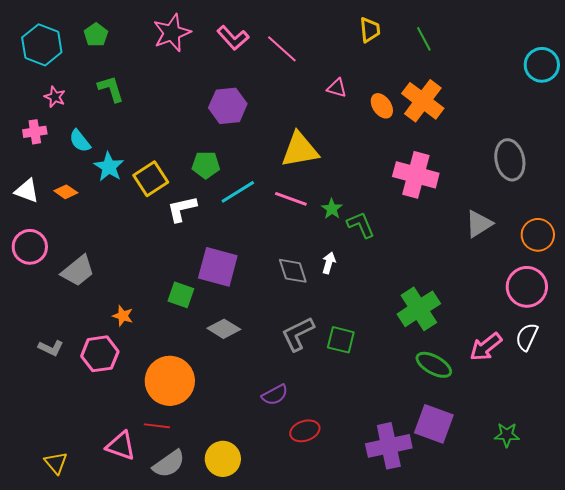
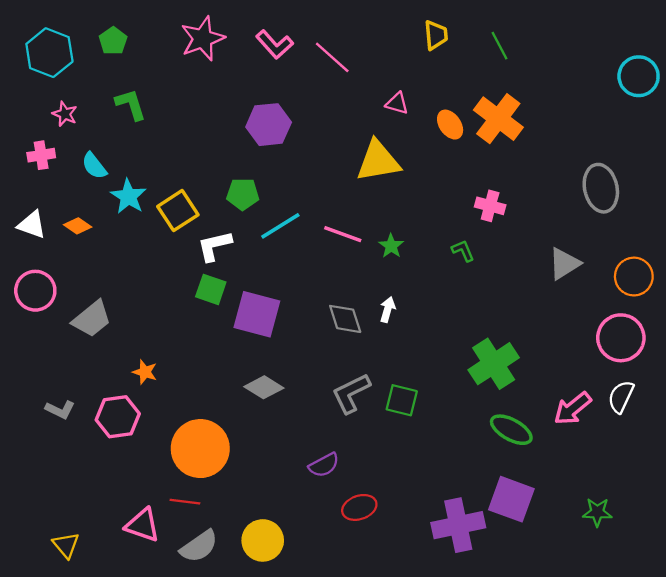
yellow triangle: (300, 150) -> (378, 161), moved
pink cross: (416, 175) -> (490, 206), size x0.6
green L-shape: (361, 225) -> (463, 251), moved, size x0.7
green square: (181, 295) -> (211, 289), moved

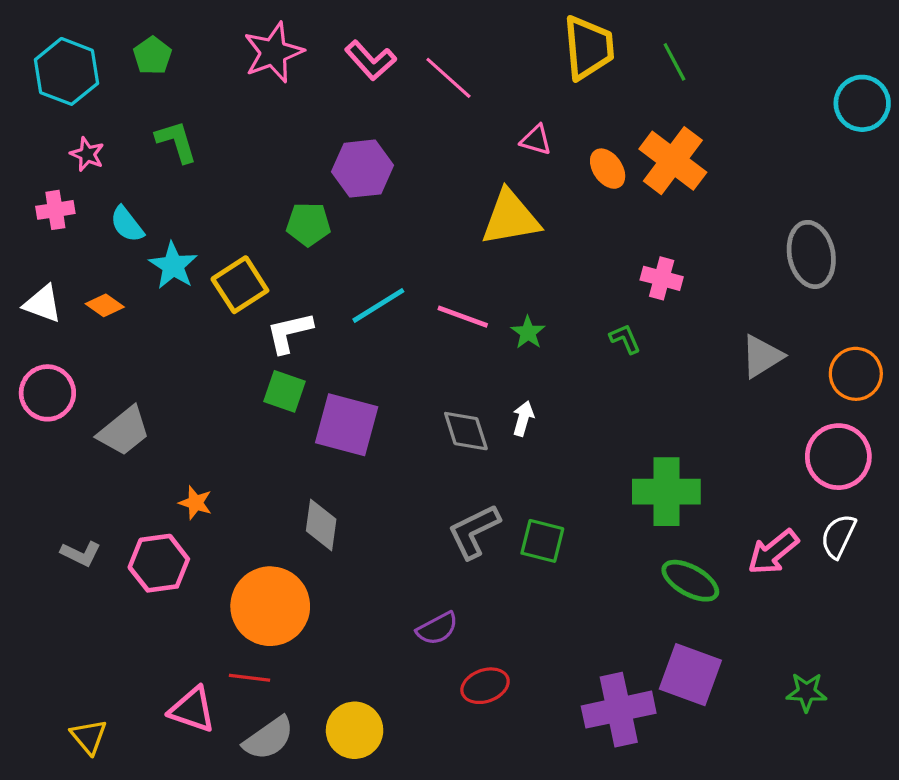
yellow trapezoid: (436, 35) -> (588, 48), size x1.6
green pentagon: (243, 194) -> (308, 224), moved
green cross: (494, 364) -> (666, 492), turned 33
gray diamond: (264, 387) -> (321, 525), moved, turned 66

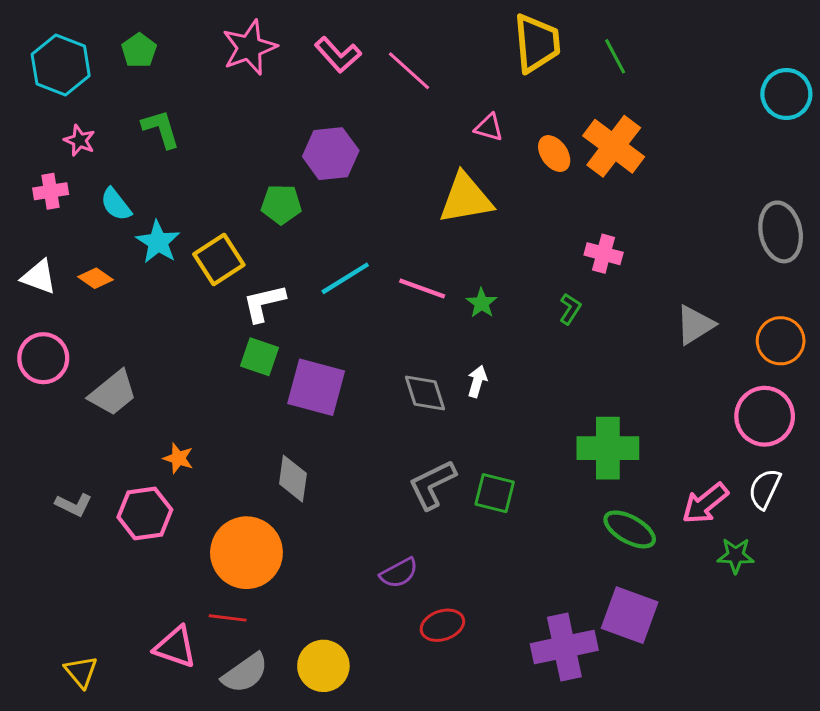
gray ellipse: (811, 254) -> (781, 232), moved
green L-shape: (625, 339) -> (570, 309), turned 56
green star: (806, 692) -> (736, 556), moved

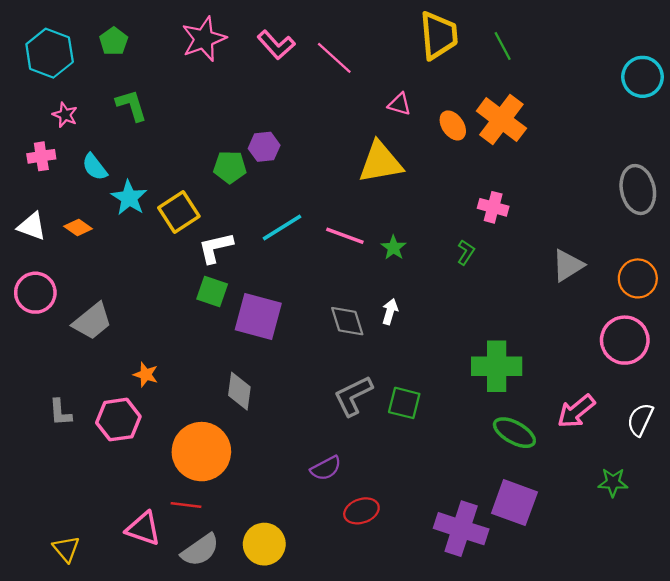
purple hexagon: (331, 154) -> (264, 147), moved, size x0.7
white semicircle: (765, 489) -> (640, 420), moved
gray L-shape: (74, 505) -> (60, 412), turned 60
green star: (736, 556) -> (613, 482), moved
purple cross: (564, 647) -> (461, 529), turned 30

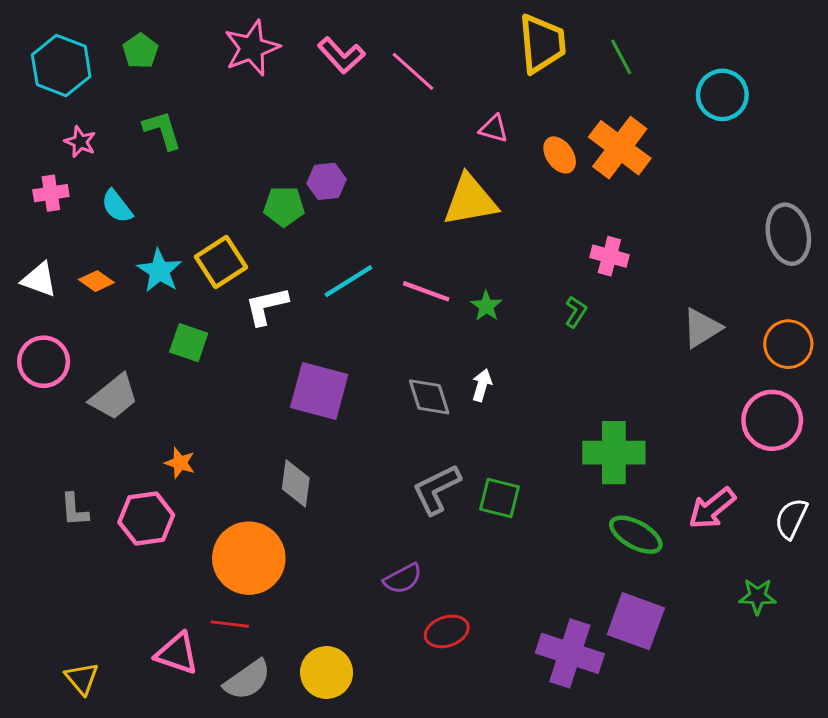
cyan circle: (643, 77) -> (722, 95), moved
cyan star: (129, 198) -> (159, 271), moved
green square: (212, 291) -> (189, 343), moved

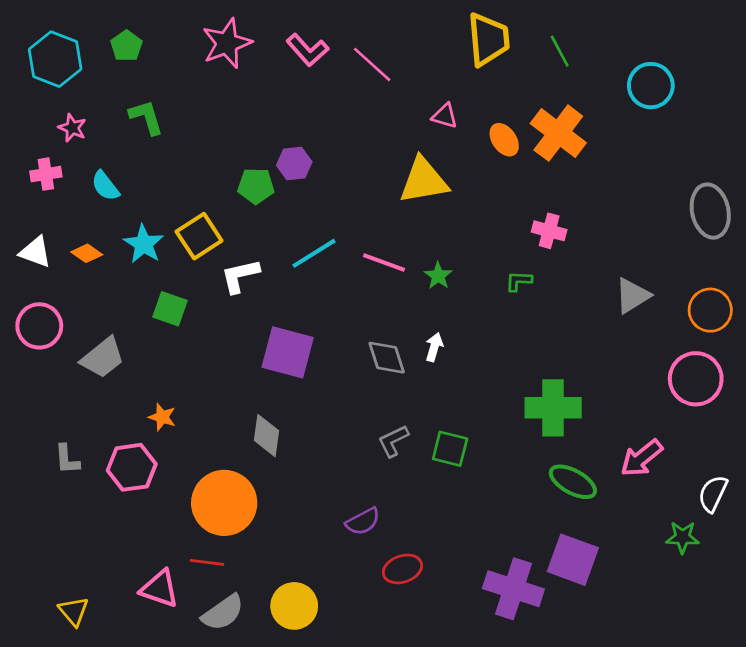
green L-shape: (576, 312) -> (519, 281), turned -120
gray L-shape: (436, 489) -> (393, 441), size x0.7
white semicircle: (791, 519) -> (713, 494), moved

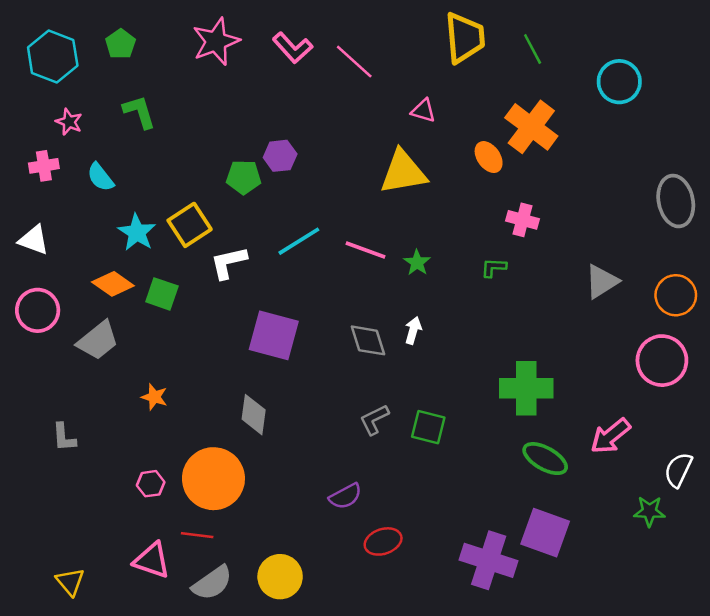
orange ellipse: (504, 140) -> (489, 157), moved
orange diamond: (87, 253) -> (113, 284), moved, size x1.4
pink hexagon: (132, 467) -> (151, 484), moved, size x0.6

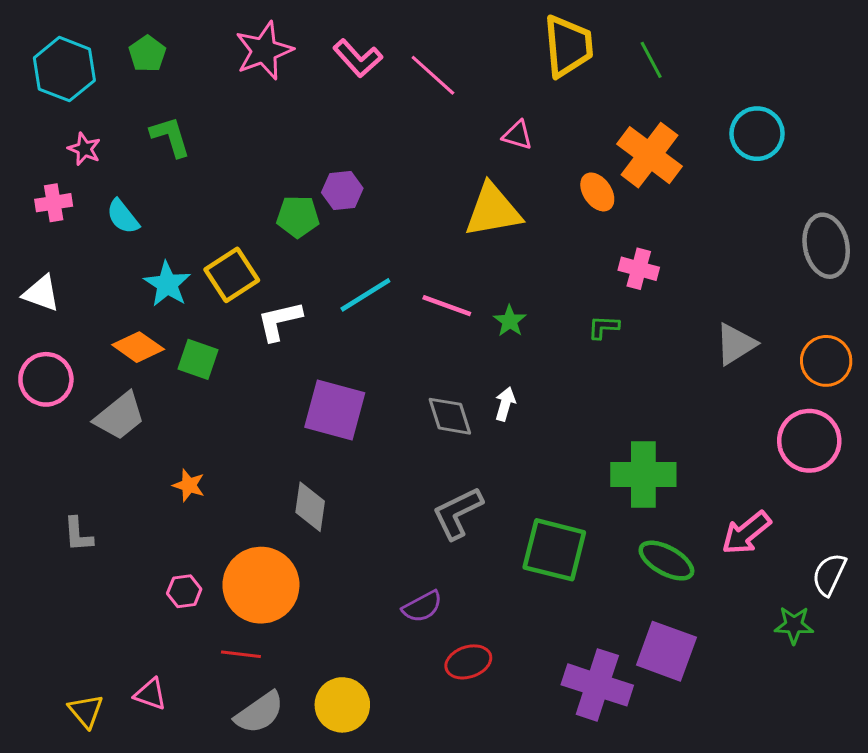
cyan circle: (619, 82) -> (757, 134), moved
gray L-shape: (374, 420) -> (458, 513), size x1.4
green square: (428, 427) -> (554, 550), moved, size x1.5
pink triangle: (152, 560) -> (150, 694), moved, size x0.7

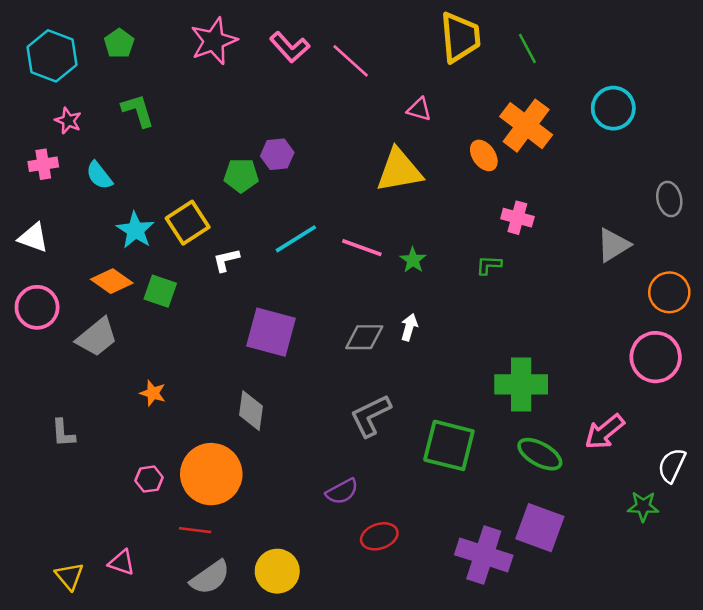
gray ellipse: (826, 246) -> (669, 199), size x0.7
white L-shape: (279, 321) -> (226, 260), size x0.7
gray triangle: (736, 344) -> (613, 245), moved
gray diamond: (450, 416) -> (364, 337), turned -72

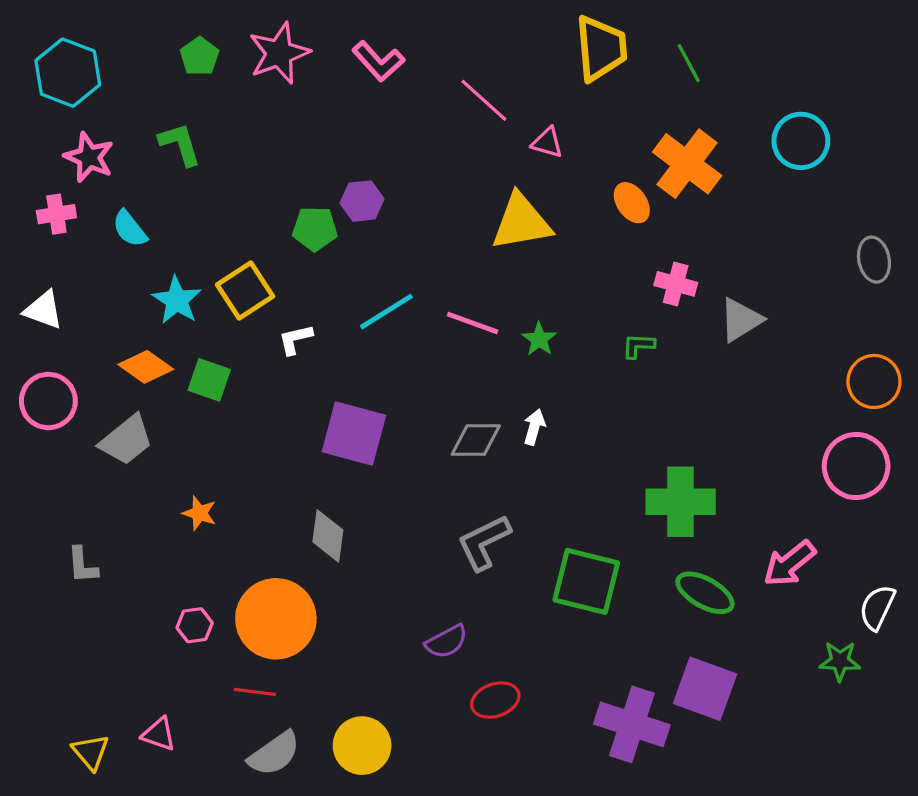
green pentagon: (119, 43) -> (199, 56), moved
pink line: (351, 61) -> (484, 100), moved
pink star: (68, 121) -> (89, 157), size x1.4
gray triangle: (613, 245) -> (741, 320), moved

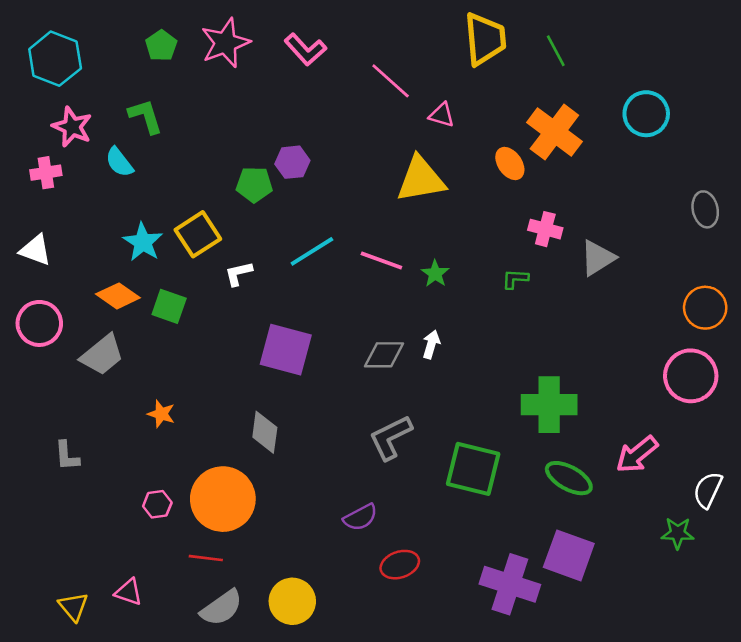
cyan semicircle: (130, 229) -> (119, 162), moved

